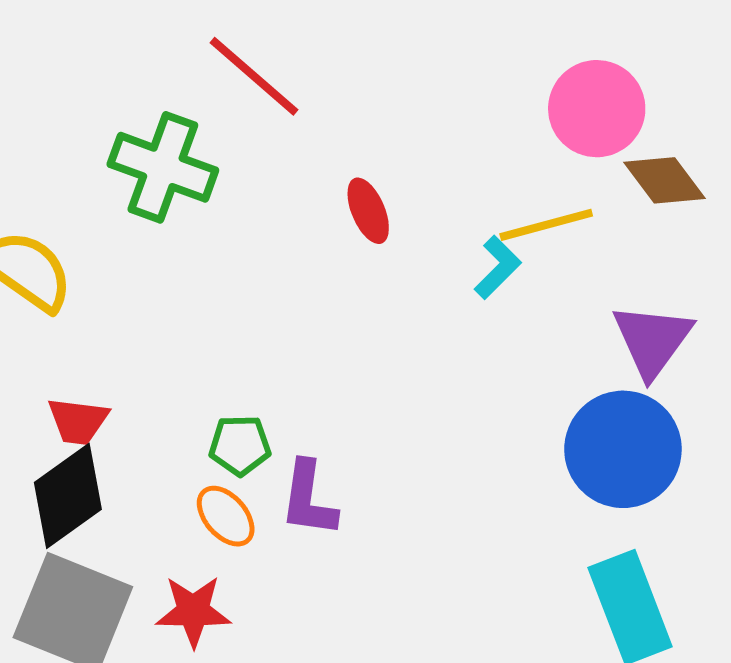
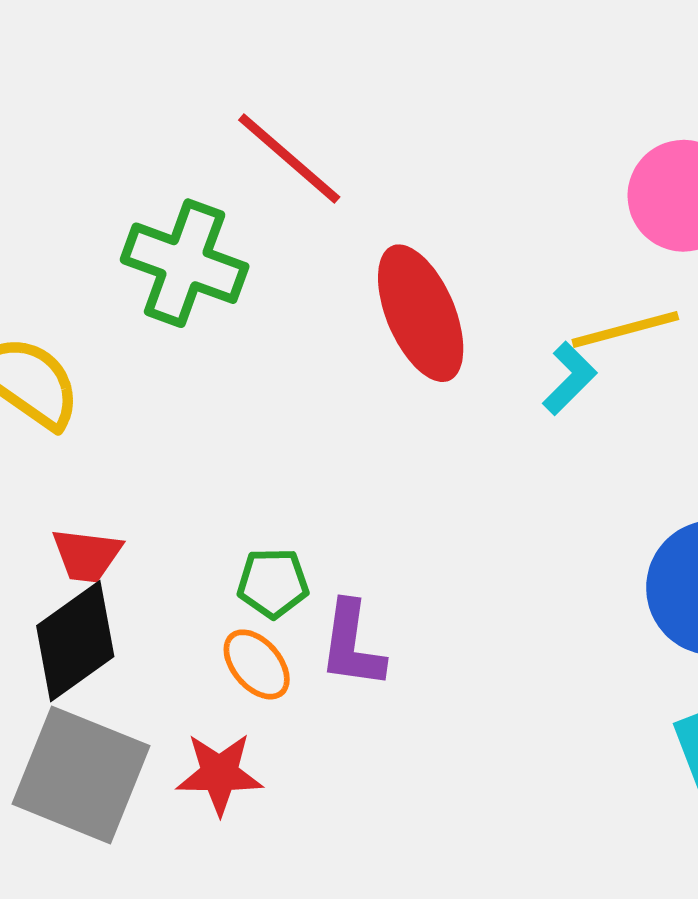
red ellipse: (368, 211) -> (421, 313), size x1.8

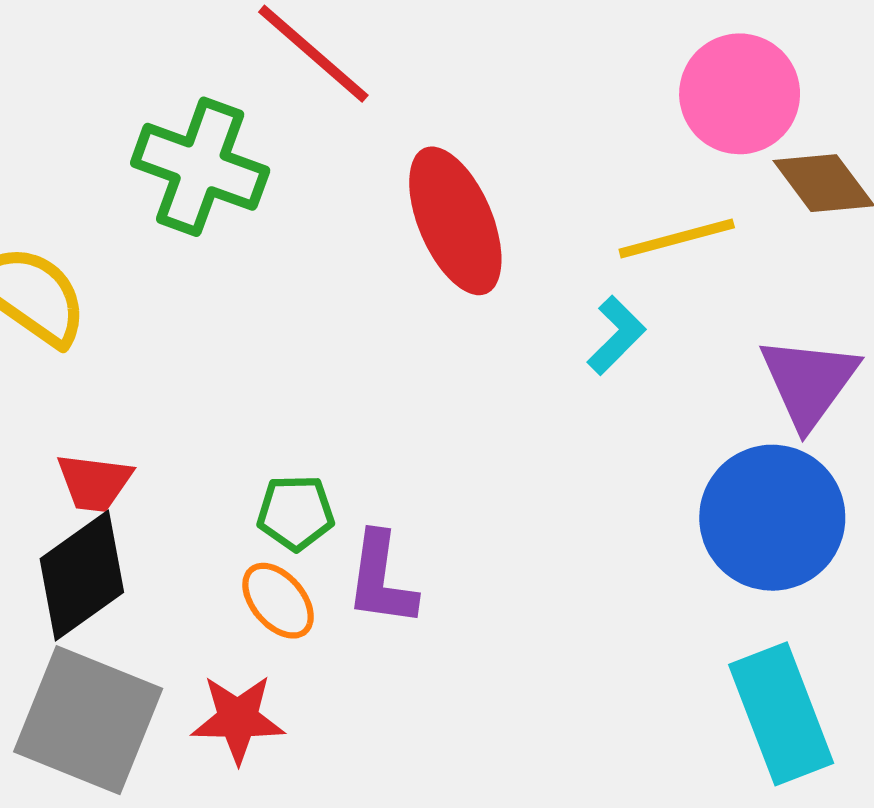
cyan L-shape: (570, 378) -> (616, 335), moved

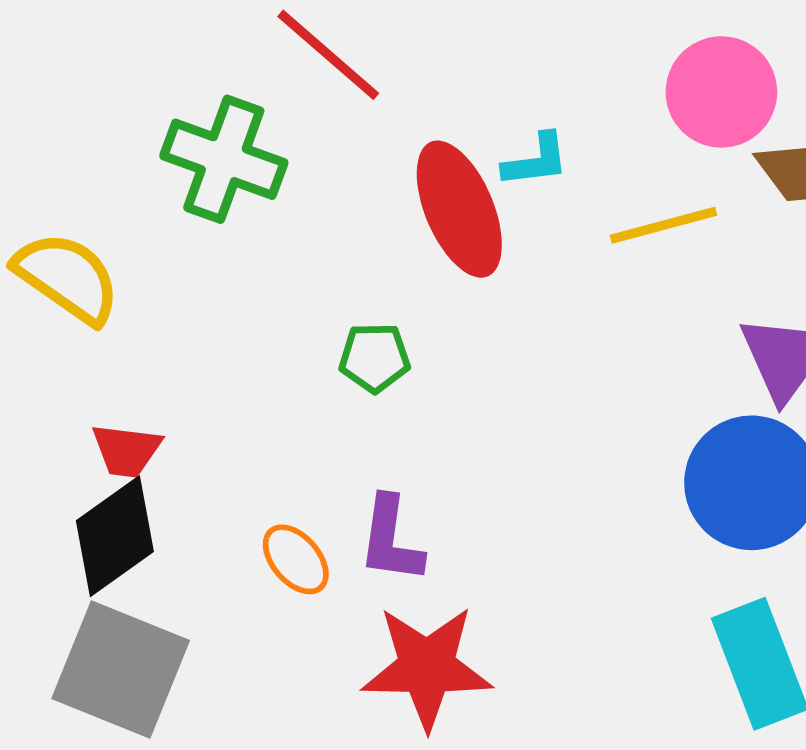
cyan L-shape: (616, 335) -> (536, 160), moved, turned 38
green pentagon: (296, 513) -> (375, 358), moved
red star: (238, 719) -> (427, 667), moved, size x1.5

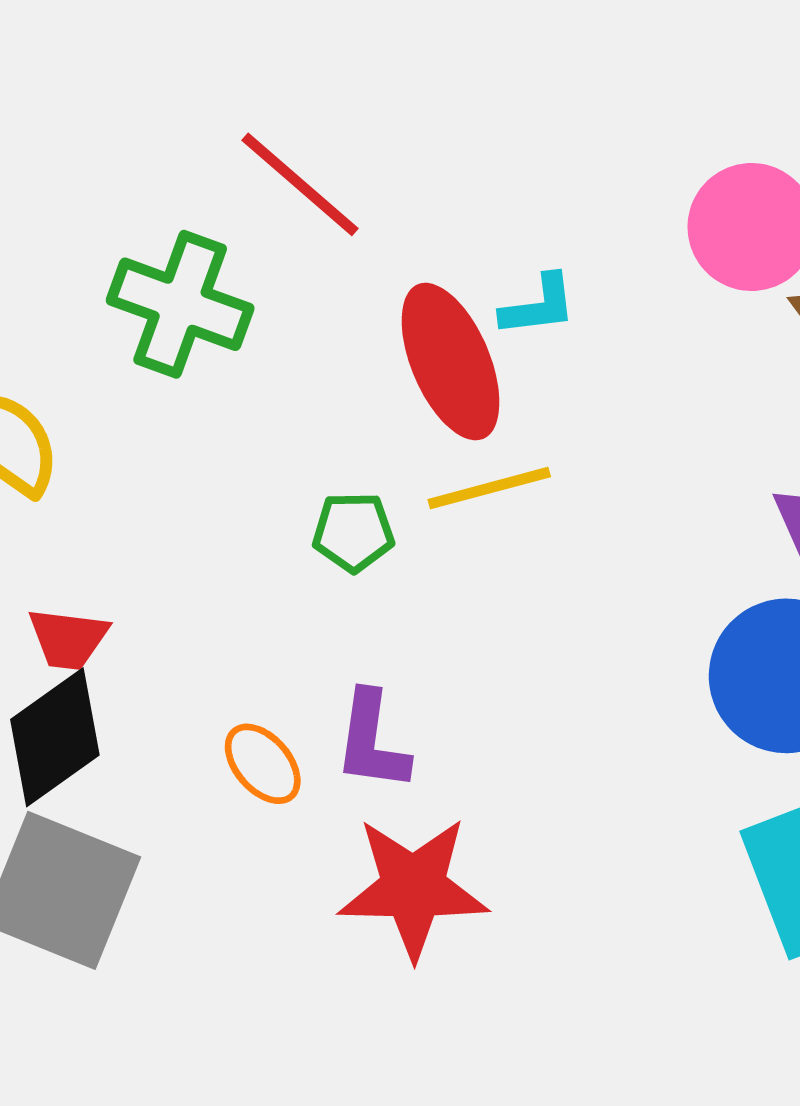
yellow line: (663, 225) -> (489, 488), moved

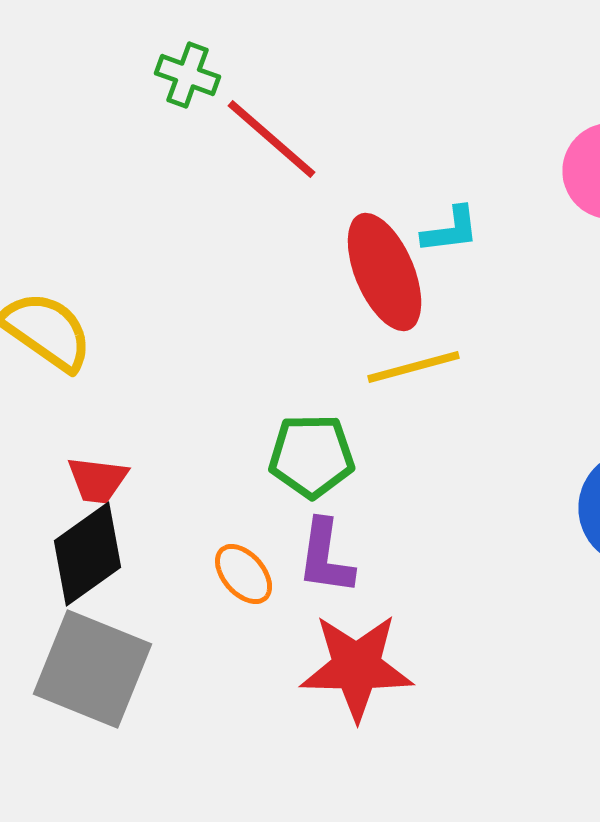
green cross: (180, 304) -> (188, 75), moved, size x0.6
green pentagon: (353, 532) -> (312, 456), moved, size x1.4

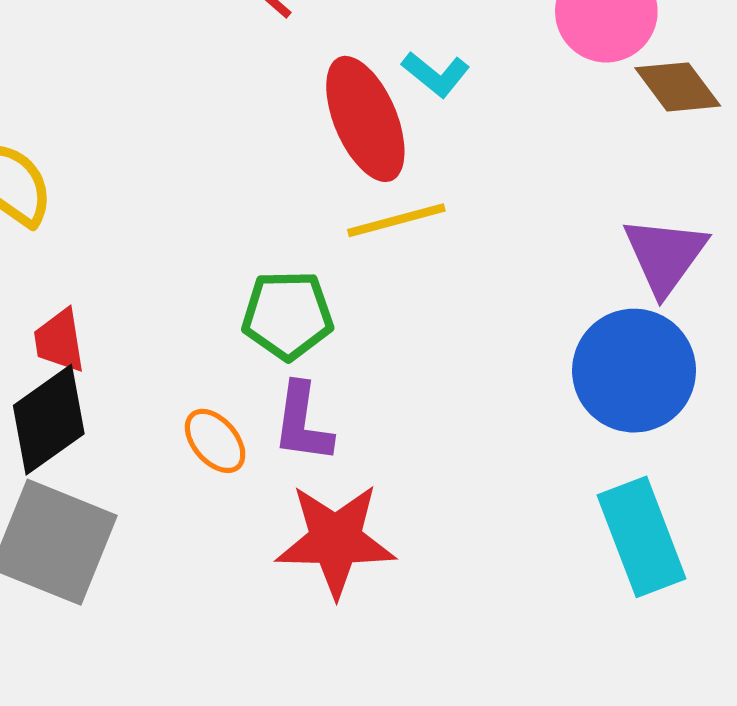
cyan L-shape: (451, 230) -> (436, 74), turned 46
red trapezoid: (98, 480) -> (59, 341), turned 74

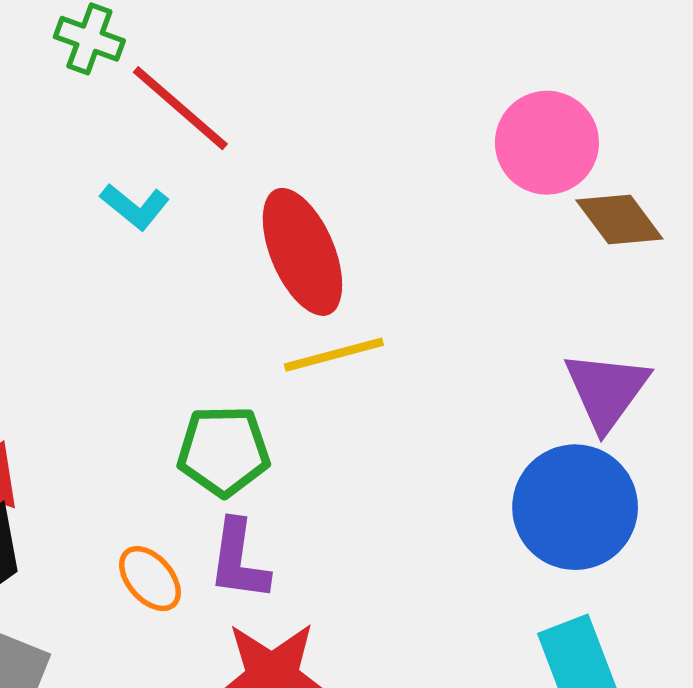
cyan L-shape: (436, 74) -> (135, 206), moved

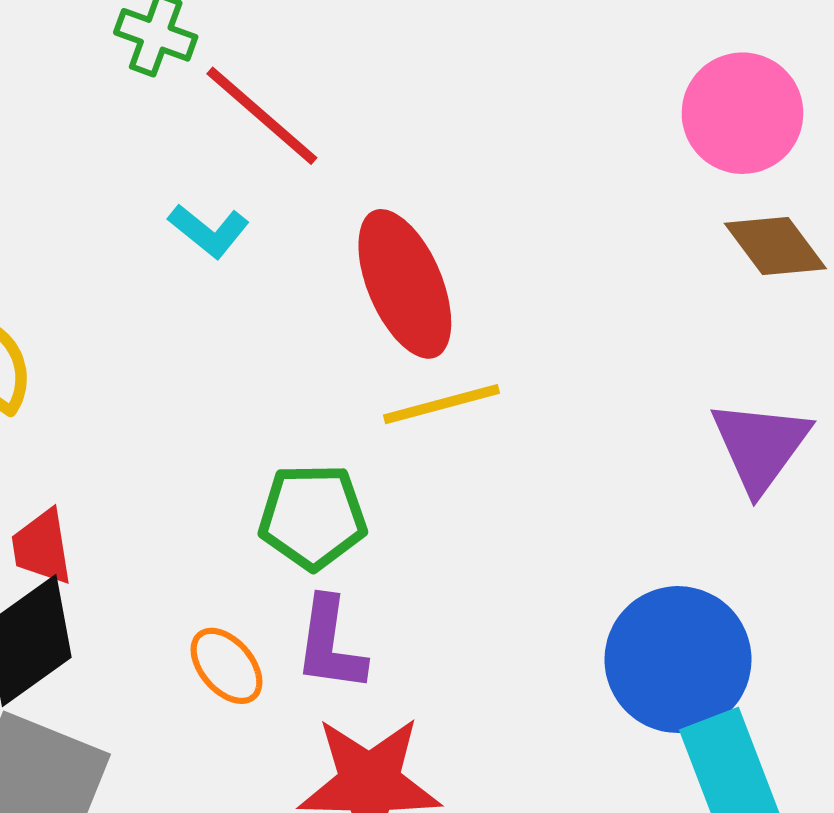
pink circle: (547, 143) -> (742, 113), moved
blue circle: (575, 507) -> (678, 660), moved

